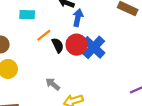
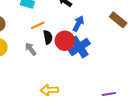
blue arrow: (78, 18) -> (78, 24), moved
gray arrow: (53, 84) -> (31, 49), moved

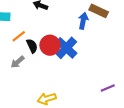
blue arrow: (78, 24) -> (83, 21), moved
gray arrow: (31, 49) -> (18, 62), turned -80

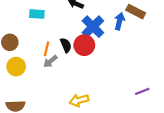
orange line: (19, 36) -> (47, 49), moved, turned -40
blue cross: (66, 48) -> (93, 27), moved

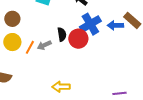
blue arrow: (119, 21) -> (115, 25), turned -119
orange line: (47, 49) -> (30, 47), moved

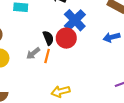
blue arrow: (115, 25) -> (112, 37), moved
orange line: (30, 47) -> (47, 56), moved

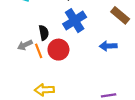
red circle: (66, 38) -> (58, 50), moved
orange line: (47, 56) -> (39, 51), turned -48

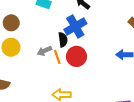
blue cross: (75, 21) -> (75, 27), moved

